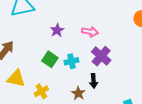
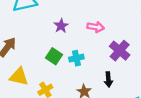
purple cross: (101, 56) -> (120, 51), moved
black arrow: (94, 81) -> (108, 79), moved

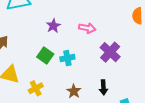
black arrow: (108, 79) -> (103, 87), moved

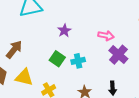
pink arrow: (87, 28) -> (106, 36), moved

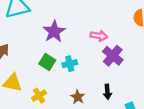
purple star: (64, 31) -> (54, 32), size x1.5

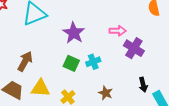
black arrow: (107, 92) -> (143, 85), moved

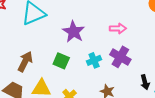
purple cross: (134, 48) -> (120, 57), moved
green square: (71, 63) -> (61, 61), moved

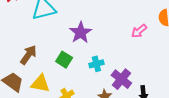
pink arrow: (118, 28) -> (139, 31), moved, turned 133
purple cross: (120, 57) -> (121, 79), moved

